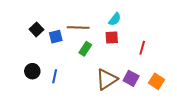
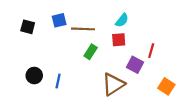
black square: (36, 29) -> (28, 27), moved, turned -32
blue square: (56, 37) -> (59, 20), moved
purple square: (131, 78) -> (135, 65), moved

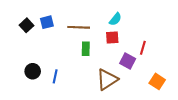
blue square: (59, 20) -> (47, 22), moved
black square: (28, 27) -> (27, 25), turned 32
green rectangle: (91, 52) -> (86, 49), turned -32

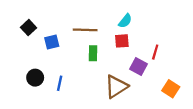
blue square: (47, 22) -> (52, 42), moved

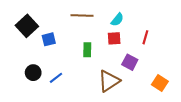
black square: (28, 28) -> (27, 26), size x1.5
brown line: (85, 30) -> (82, 15), moved
red line: (155, 52) -> (145, 37), moved
blue line: (60, 83) -> (56, 78), turned 40

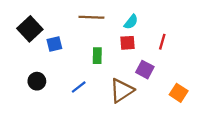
blue line: (56, 78) -> (79, 87), moved

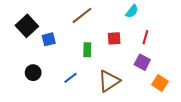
brown line: (91, 17) -> (82, 15), turned -40
cyan semicircle: (131, 22) -> (132, 11), moved
purple square: (145, 70) -> (142, 62), moved

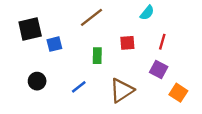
black square: (27, 26) -> (30, 29), turned 30

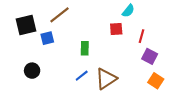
brown line: (92, 17) -> (59, 15), moved
red square: (127, 43) -> (116, 29), moved
purple square: (159, 70) -> (150, 56), moved
blue line: (79, 87) -> (82, 76), moved

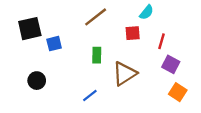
brown line: (59, 15) -> (96, 17), moved
blue line: (82, 76) -> (90, 96), moved
brown triangle: (106, 79) -> (125, 74), moved

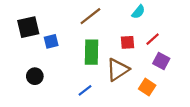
red square: (133, 33) -> (127, 42), moved
red line: (162, 41) -> (153, 39), turned 32
green rectangle: (97, 55) -> (92, 52), size x1.6
orange square: (178, 92) -> (147, 87), moved

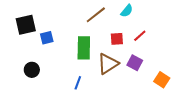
brown line: (90, 16) -> (96, 15), moved
purple square: (161, 61) -> (135, 63), moved
orange square: (147, 87) -> (162, 80), moved
blue line: (85, 90) -> (78, 83), turned -32

